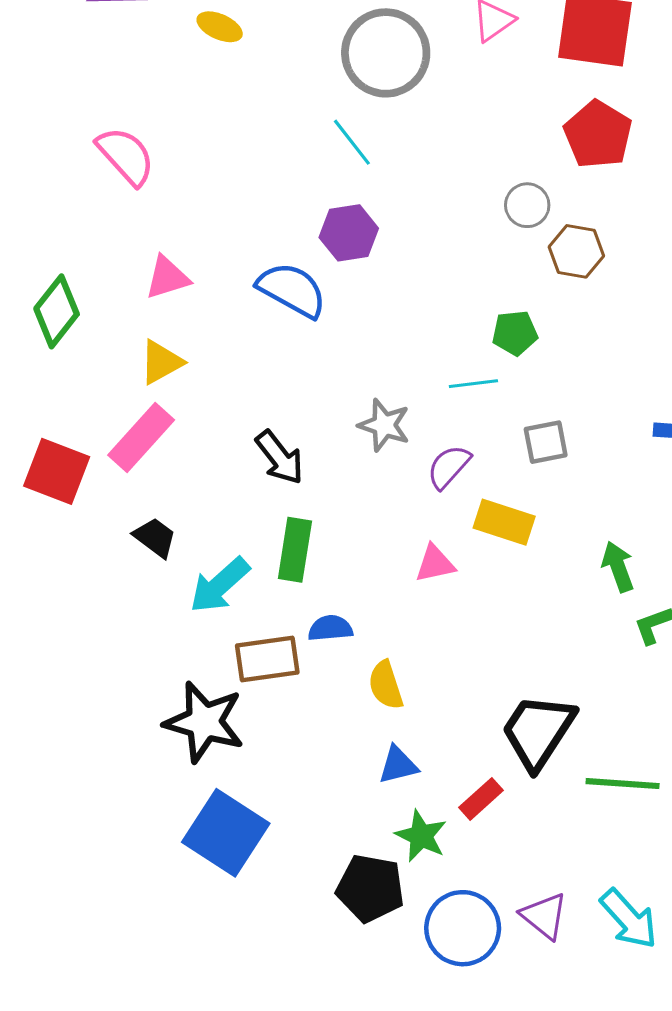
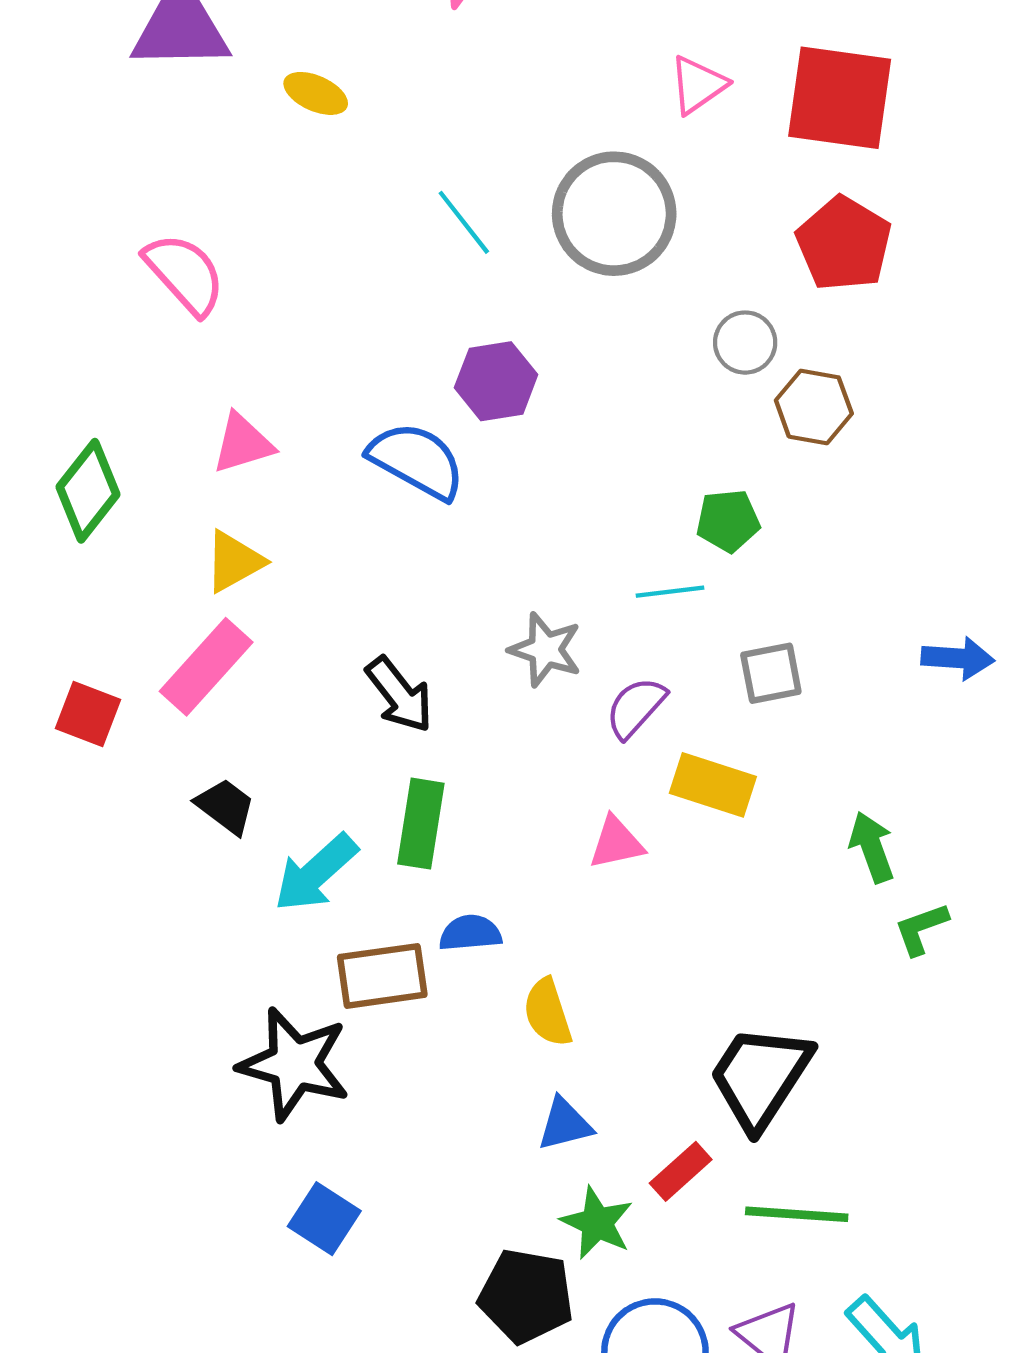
gray circle: (386, 53) -> (614, 214), moved
cyan line: (352, 142) -> (464, 222), moved
red square: (57, 471) -> (88, 714), size x0.7
green line: (623, 784) -> (797, 1214), moved
blue square: (226, 833) -> (324, 1219), size x0.6

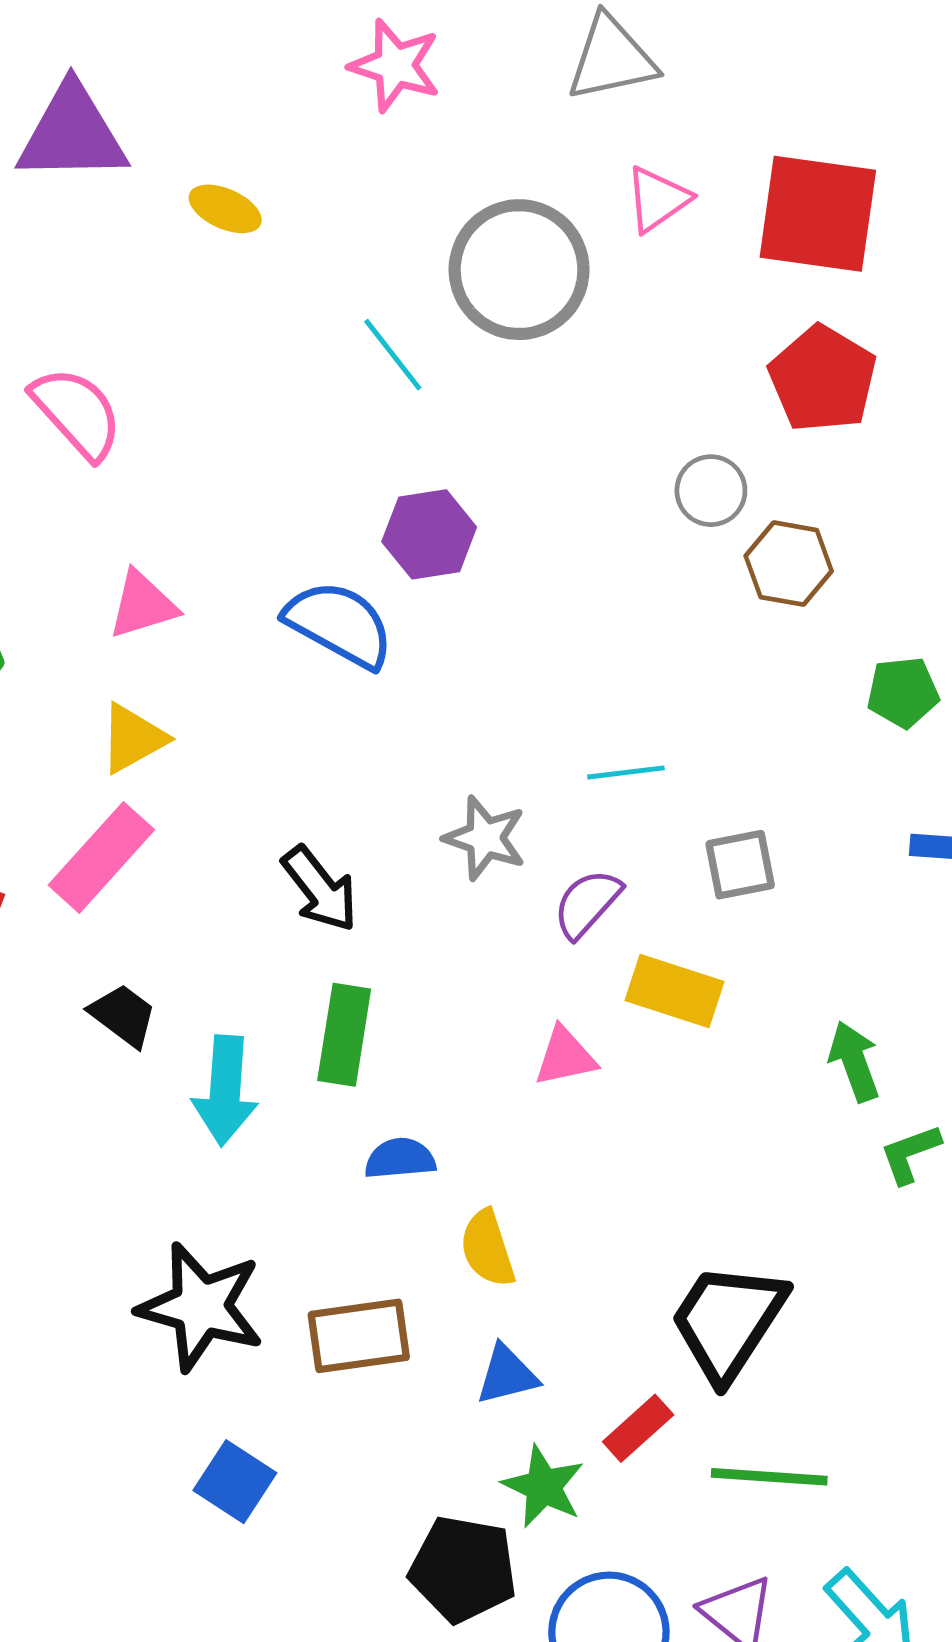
gray circle: (614, 214) -> (519, 270), moved
green pentagon: (728, 521) -> (903, 692), moved
cyan arrow: (316, 873) -> (225, 1091), turned -44
brown rectangle: (382, 976) -> (359, 1336), moved

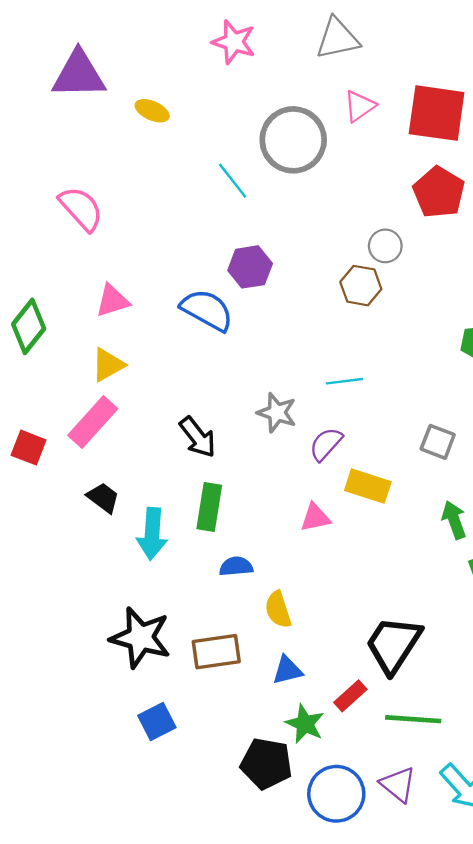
brown hexagon: (789, 564) -> (361, 286), moved
gray square: (740, 865) -> (438, 442), moved, turned 32
blue square: (235, 1482) -> (157, 722), turned 30

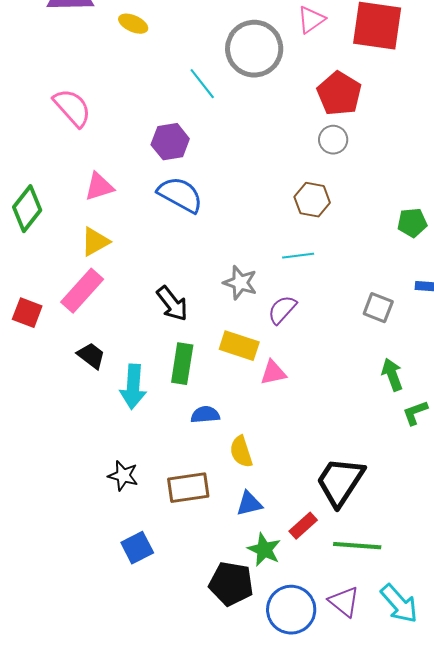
red pentagon: (439, 192) -> (339, 94), moved
purple hexagon: (250, 267) -> (170, 142), moved
brown hexagon: (361, 286) -> (312, 200), moved
yellow rectangle: (368, 486) -> (239, 346), moved
black star: (140, 638) -> (123, 476), size x0.6

